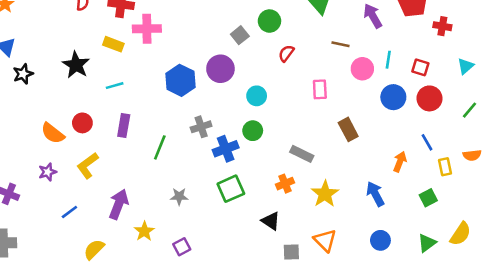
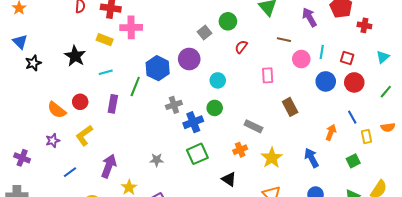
green line: (160, 147) -> (135, 87), moved

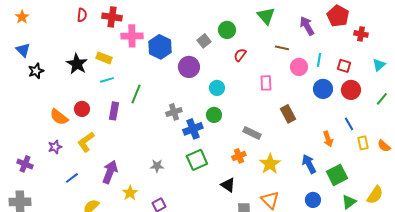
yellow rectangle: (105, 40) -> (104, 58), moved
blue hexagon: (158, 68) -> (160, 47), moved
orange semicircle: (388, 127) -> (384, 146), moved, turned 48
orange arrow: (331, 132) -> (328, 139), turned 140
green square: (353, 161) -> (337, 175), moved, size x1.5

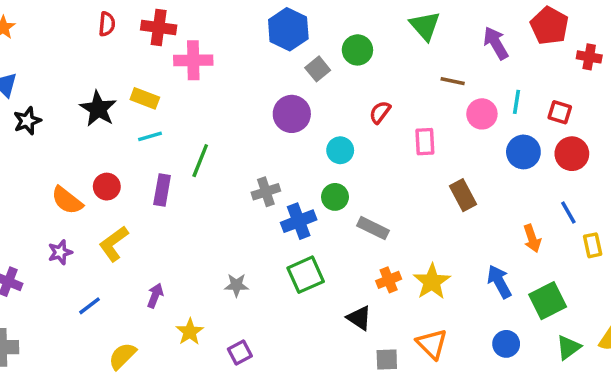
blue hexagon: (160, 47) -> (288, 29), moved
red semicircle: (240, 55) -> (380, 112), moved
gray rectangle: (252, 133) -> (373, 228), moved
orange cross: (239, 156) -> (389, 280), moved
purple arrow: (110, 172) -> (155, 295), size x0.6

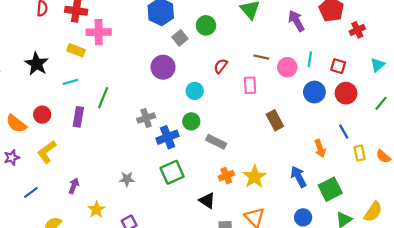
red cross: (589, 57) -> (357, 30), turned -35
brown line: (453, 81) -> (261, 57), moved
yellow rectangle: (145, 98) -> (76, 50), moved

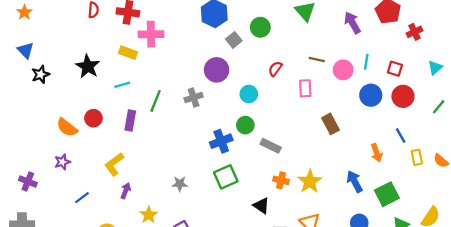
gray cross: (146, 118) -> (194, 97), moved
yellow L-shape: (47, 152) -> (114, 164), moved
orange cross: (226, 176) -> (281, 180), turned 35

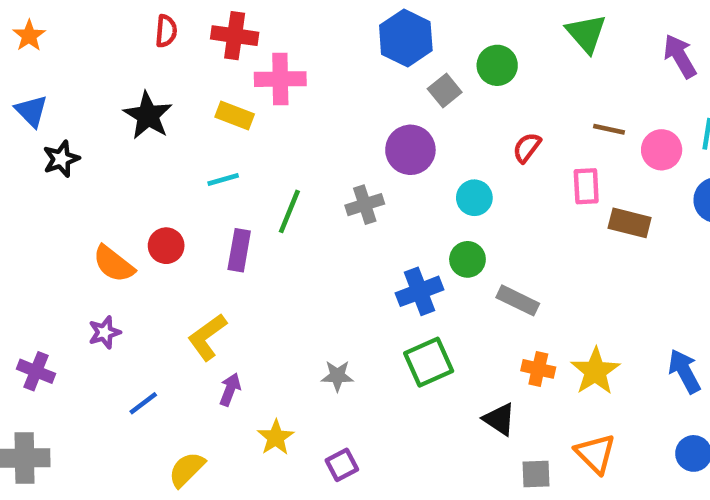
black star: (88, 66) -> (148, 116), moved
brown rectangle: (330, 124) -> (630, 223), moved, turned -48

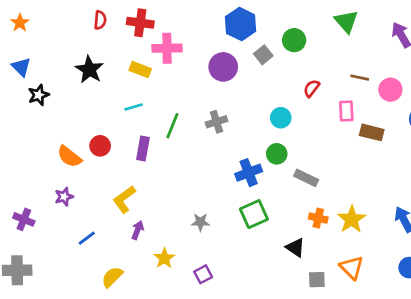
purple circle: (410, 150) -> (223, 67), moved

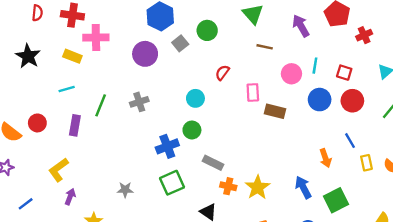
brown line: (360, 78) -> (265, 47), moved
gray rectangle: (306, 178) -> (213, 163), moved

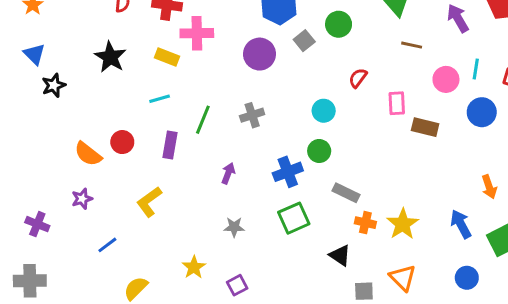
purple arrow: (70, 197) -> (228, 173), moved

